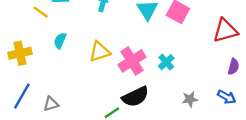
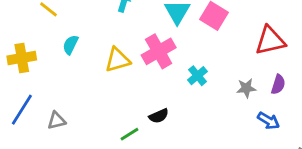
pink cross: (132, 61) -> (159, 51), moved
black semicircle: (135, 97) -> (159, 116), size x0.6
gray star: (190, 99) -> (246, 88), moved

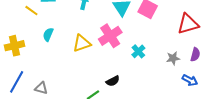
gray triangle: (57, 121) -> (41, 88), turned 32

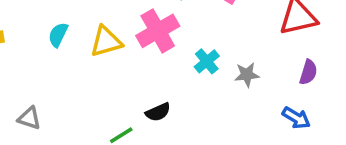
cyan semicircle: (48, 34) -> (58, 35), moved
gray star: (173, 58) -> (247, 75), moved

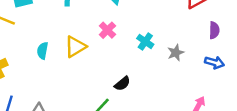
pink cross: (158, 31) -> (107, 30), size x0.6
gray star: (247, 75) -> (176, 53), moved

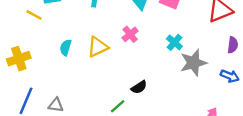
cyan cross: (145, 41) -> (174, 42), moved
gray star: (176, 53) -> (193, 63), size x1.6

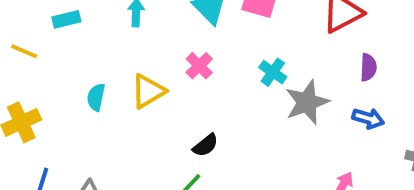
yellow line: (34, 15) -> (24, 51), moved
black semicircle: (139, 87) -> (205, 145), moved

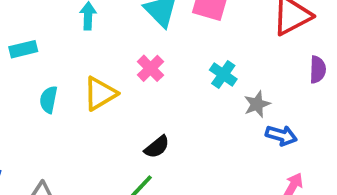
cyan rectangle: (66, 19) -> (23, 49), moved
gray star: (307, 102) -> (257, 104), size x0.6
blue arrow: (368, 118) -> (281, 135), moved

